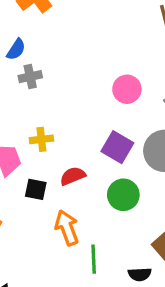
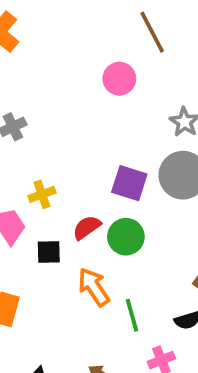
pink circle: (127, 89) -> (119, 79), moved
green circle: (123, 195) -> (126, 237), moved

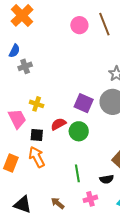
pink circle: (119, 79) -> (79, 25), moved
yellow cross: (42, 194) -> (37, 104), turned 32
orange arrow: (94, 287) -> (37, 157), moved

